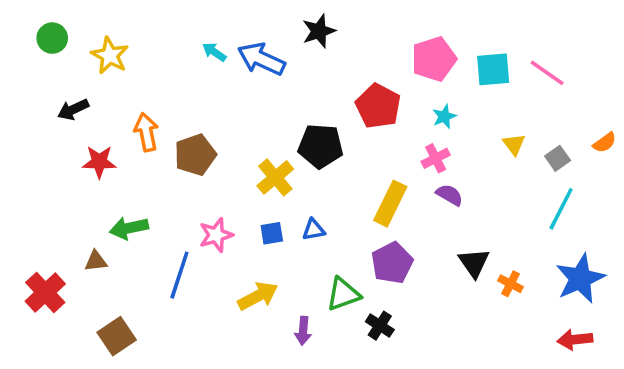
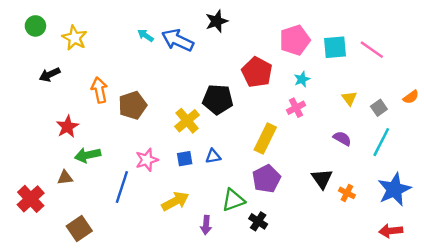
red star: (99, 162) -> (67, 127), moved, turned -30
purple semicircle: (450, 195) -> (342, 138), moved

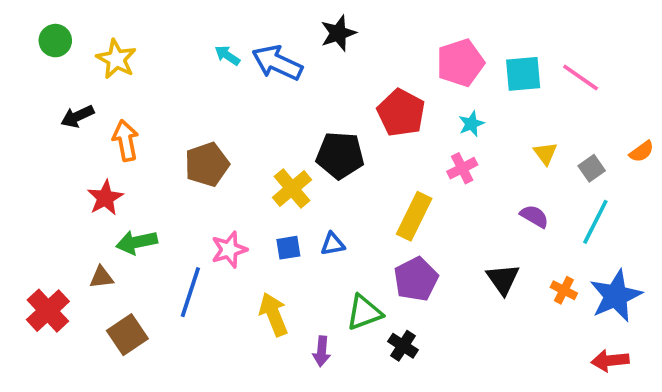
orange arrow: (99, 90) -> (126, 140), moved
orange cross: (347, 193) -> (564, 290), moved
yellow arrow: (175, 201) -> (274, 314), turned -84
brown square: (79, 228) -> (127, 335), moved

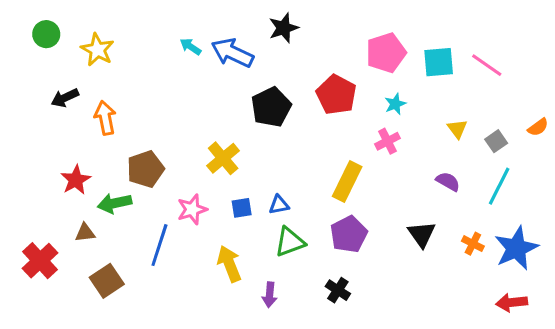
black pentagon: (340, 155) -> (271, 107), moved, turned -30
brown pentagon: (207, 164) -> (146, 169), moved
yellow cross: (292, 189) -> (223, 158), moved
red star: (105, 198) -> (76, 180), moved
green triangle: (364, 312) -> (290, 242), moved

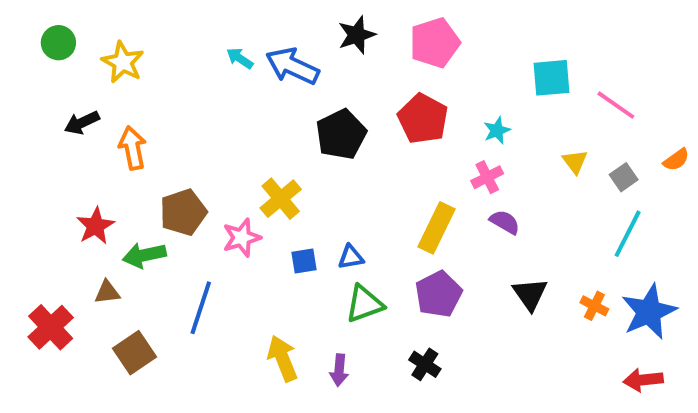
pink pentagon: (386, 53) -> (435, 43), moved
pink line: (487, 65) -> (616, 105), moved
purple semicircle: (448, 182) -> (505, 222), moved
pink star: (192, 209) -> (242, 238), moved
yellow arrow: (229, 264) -> (283, 358), moved

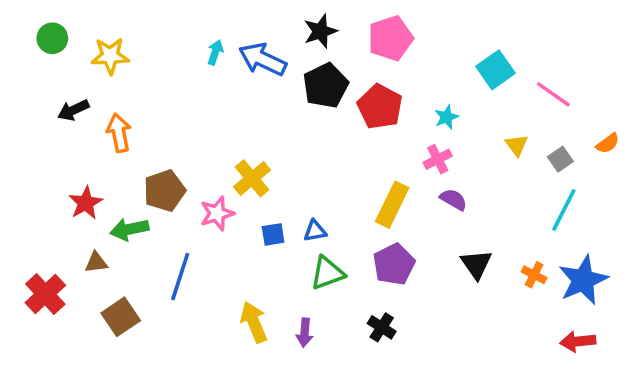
cyan arrow: (240, 58) -> (215, 52), turned 75
yellow star: (123, 62) -> (110, 56), turned -30
cyan square: (552, 78) -> (496, 70), turned -30
black pentagon: (341, 134) -> (326, 86), moved

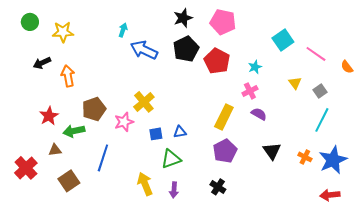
pink pentagon: (390, 38) -> (223, 22), turned 30
blue arrow: (263, 59) -> (144, 50), moved
orange semicircle: (608, 143) -> (347, 67), moved, turned 88
green triangle: (327, 273) -> (171, 159), moved

